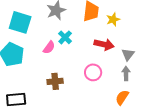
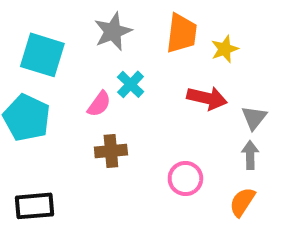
pink circle: (93, 72) -> (185, 178), moved
brown cross: (55, 81) -> (111, 151), moved

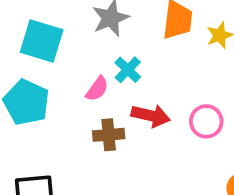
red arrow: (207, 98) -> (151, 116), moved
pink circle: (185, 178) -> (206, 121), moved

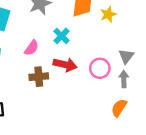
cyan cross: (128, 70) -> (61, 36), moved

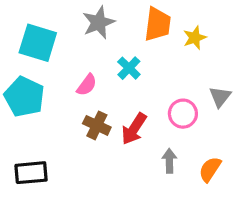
red arrow: (65, 65) -> (134, 129), moved, turned 110
brown cross: (39, 77) -> (97, 125), turned 30
gray arrow: (124, 79) -> (169, 161), moved

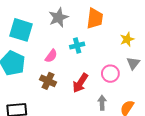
yellow star: (195, 38) -> (127, 39), moved
cyan cross: (129, 68) -> (77, 46), turned 32
brown cross: (97, 125) -> (48, 81), moved

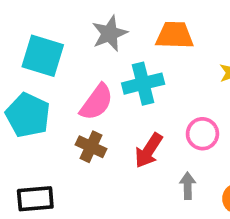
orange trapezoid: (95, 18) -> (175, 35), turned -95
cyan cross: (77, 46) -> (143, 84), size x1.5
pink semicircle: (51, 56) -> (97, 102), size x1.5

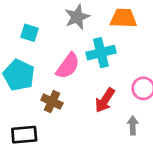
cyan square: (43, 56) -> (29, 33), size x0.6
brown cross: (91, 147) -> (52, 102), moved

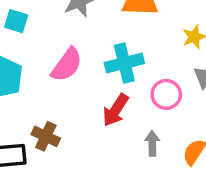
cyan cross: (101, 53) -> (124, 63), moved
brown cross: (52, 102) -> (46, 136), moved

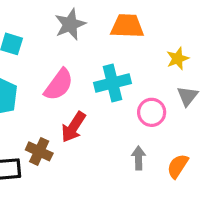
red arrow: (116, 110) -> (73, 127), moved

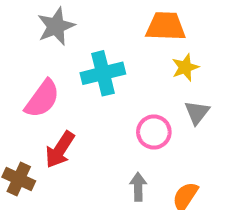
orange trapezoid: (127, 26) -> (166, 26), moved
cyan cross: (113, 83) -> (103, 73), moved

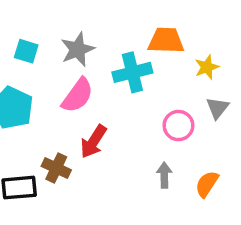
gray star: (56, 26) -> (78, 49), moved
orange trapezoid: (166, 26) -> (166, 41), moved

